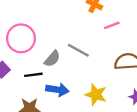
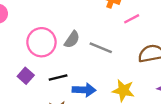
gray semicircle: (52, 59) -> (72, 39), moved

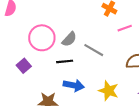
black line: (58, 78) -> (65, 61), moved

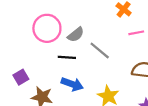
purple square: (24, 66) -> (21, 77), moved

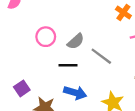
pink circle: (47, 28) -> (46, 37), size x0.7

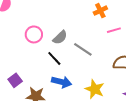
orange cross: (123, 13) -> (100, 11), turned 32
black line: (68, 65) -> (54, 58), turned 49

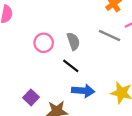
gray semicircle: (60, 37) -> (73, 41), turned -56
gray line: (83, 49) -> (110, 36), moved

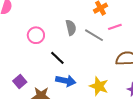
gray semicircle: (73, 41) -> (71, 28), moved

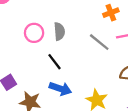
gray semicircle: (71, 28) -> (59, 31), moved

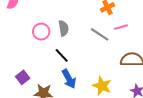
blue arrow: (60, 89) -> (69, 79), turned 48

